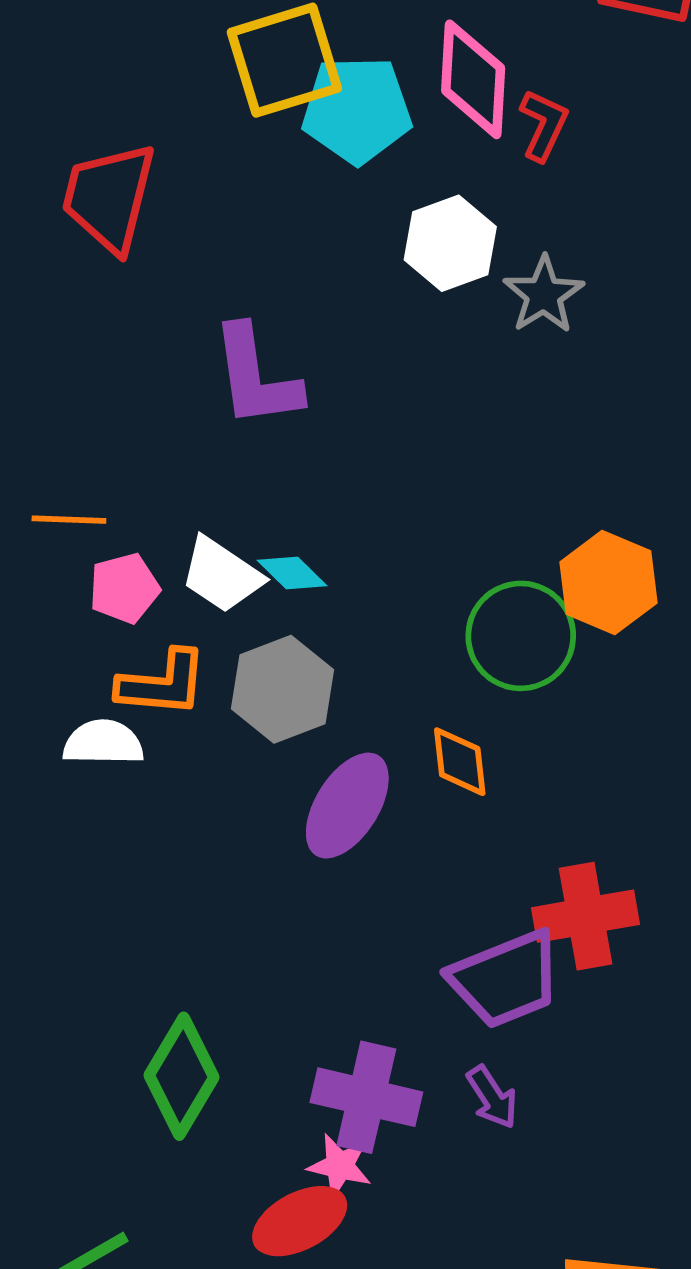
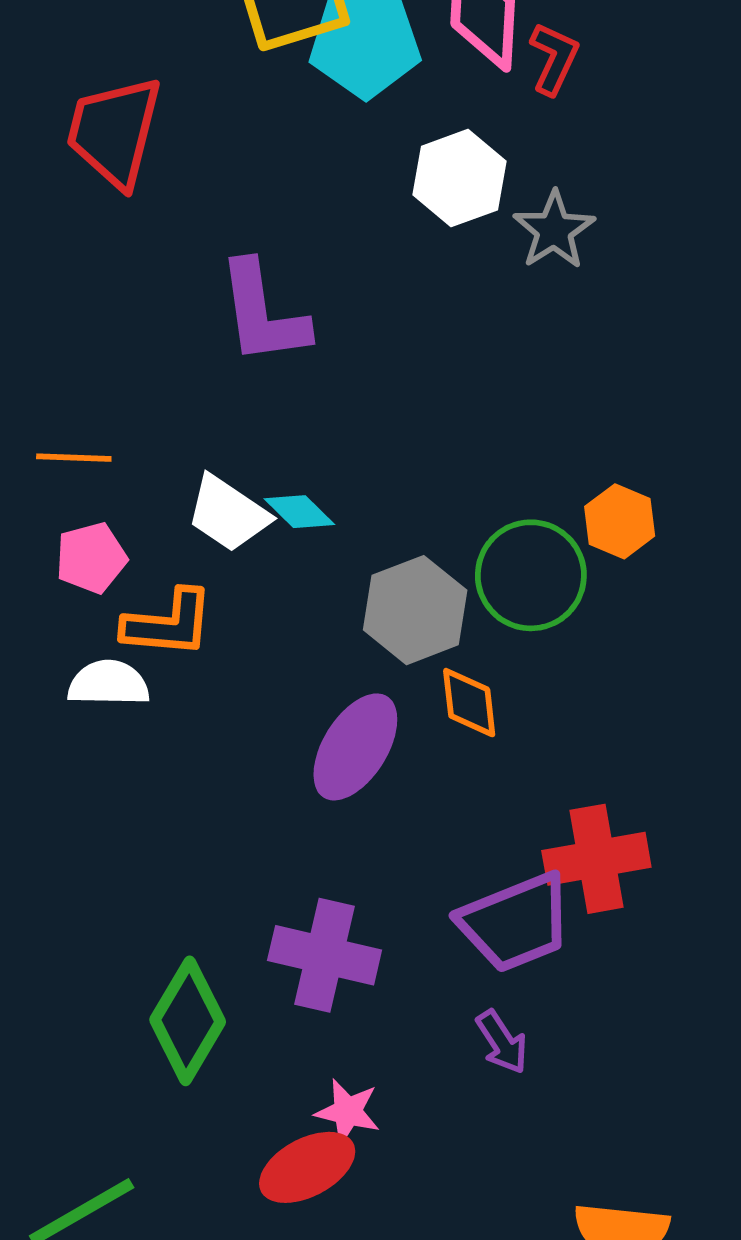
orange hexagon: (608, 583) -> (620, 521), size x0.7
pink pentagon: (124, 588) -> (91, 558), moved
gray hexagon: (282, 689) -> (415, 610), moved
purple cross: (366, 1097) -> (325, 955), moved

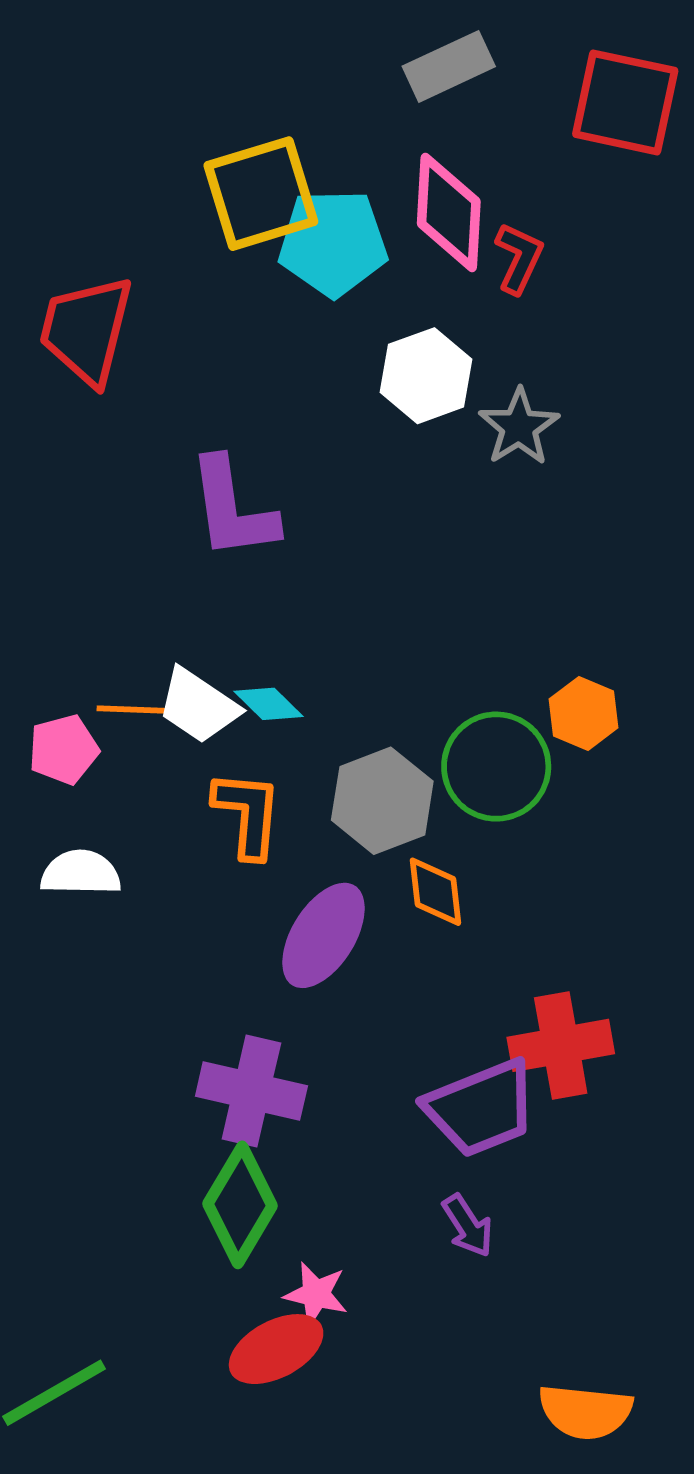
orange line: (74, 458) -> (134, 710), moved
orange L-shape: (168, 624) -> (248, 814), moved, turned -90
purple cross: (325, 955) -> (251, 1091), moved
green diamond: (188, 1021) -> (240, 1205), moved

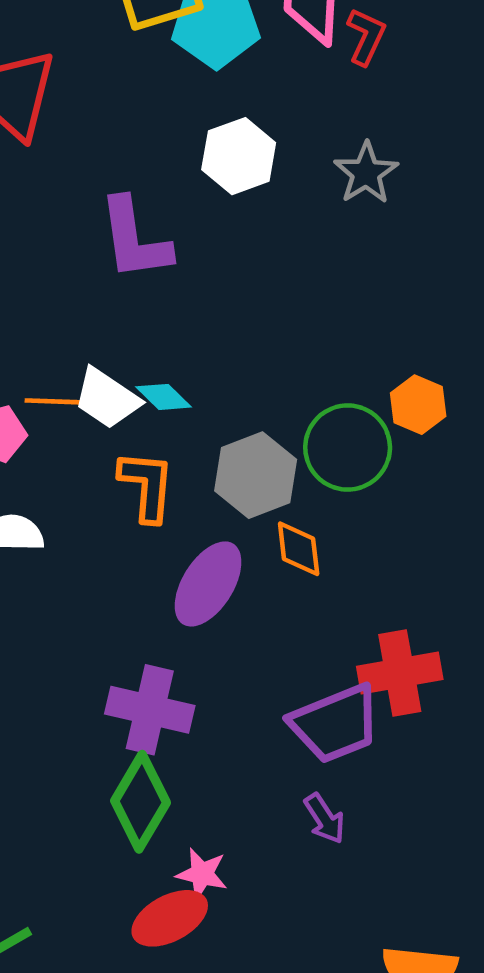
white hexagon: (426, 376) -> (239, 156), moved

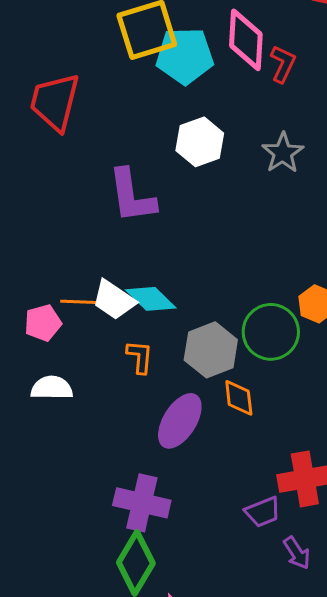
cyan diamond: (164, 397) -> (151, 299), size x1.4
orange L-shape: (147, 486) -> (140, 357), size x0.7
purple trapezoid: (335, 724) -> (263, 512), size x0.6
purple arrow: (325, 819) -> (297, 553), moved

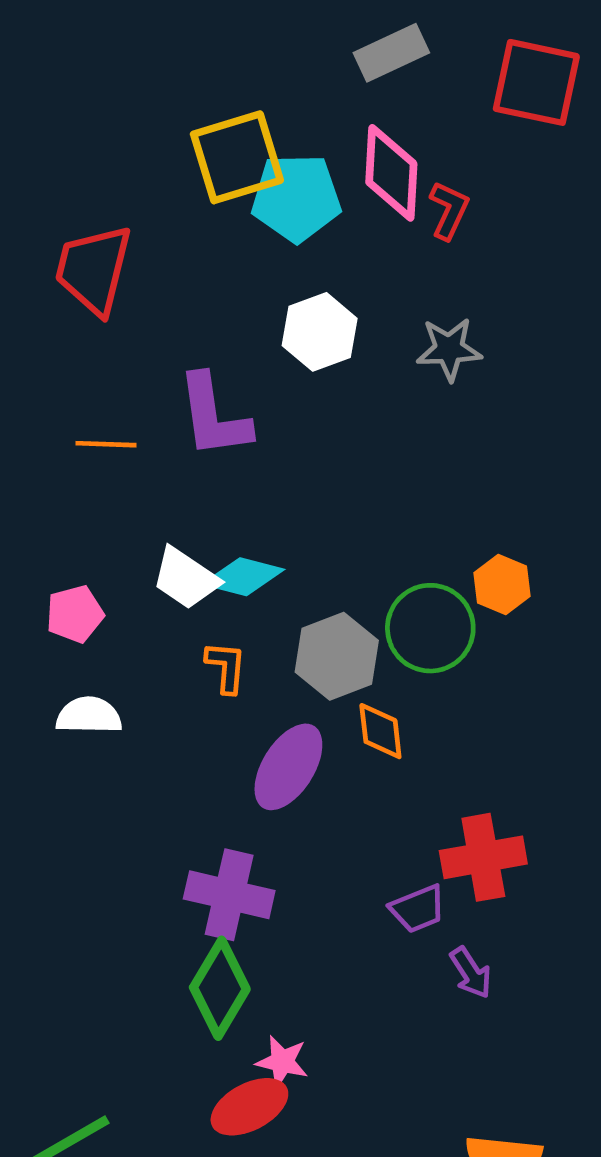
gray star: (283, 153) -> (449, 349), turned 30
cyan diamond: (151, 299) -> (243, 577), turned -30
orange line: (80, 302) -> (106, 444), moved

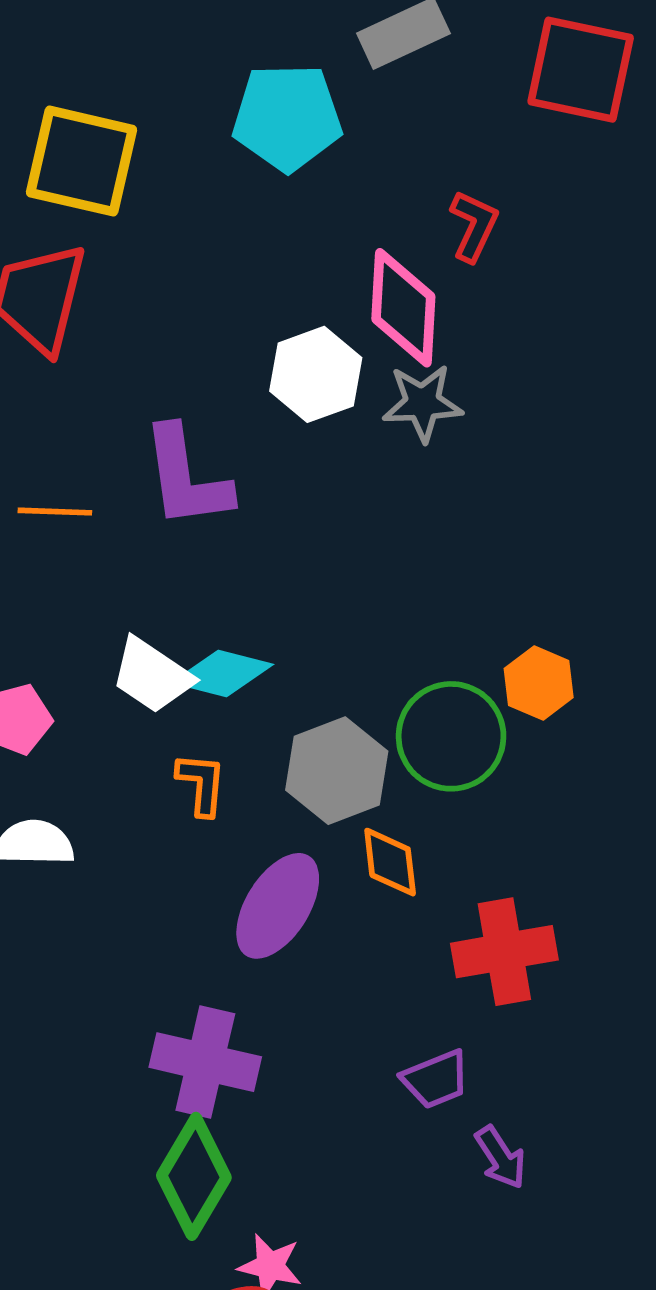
yellow square: (237, 157) -> (81, 161), moved, turned 30
pink diamond: (391, 173) -> (403, 308), moved
cyan pentagon: (296, 198) -> (287, 117), moved
gray star: (449, 349) -> (422, 403), moved
red cross: (483, 857) -> (504, 952), moved

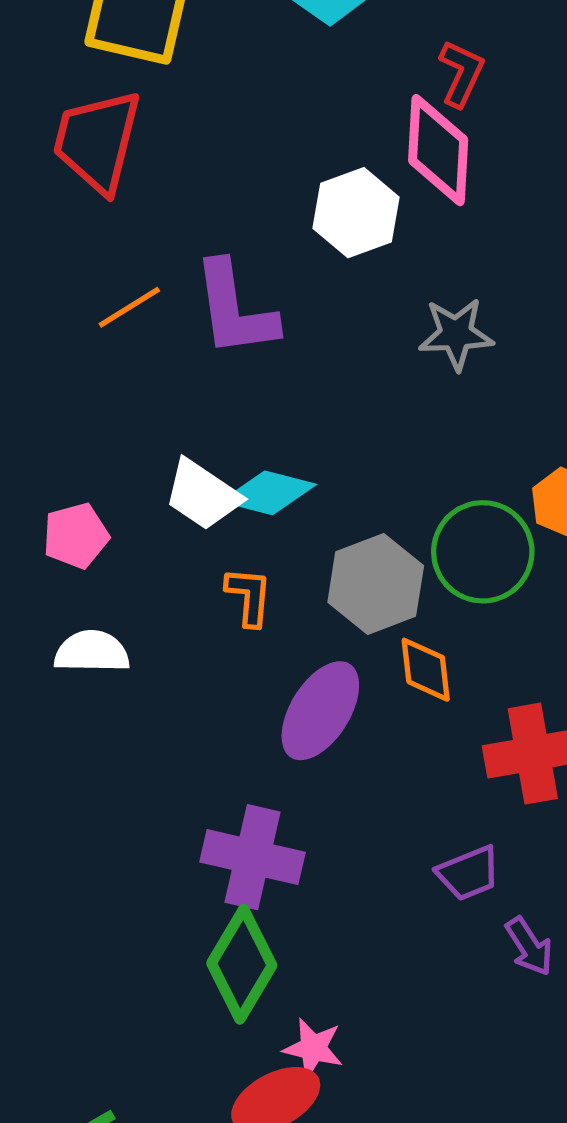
red L-shape: (474, 226) -> (461, 73), moved
gray star: (422, 403) -> (456, 334), moved
orange line: (55, 512) -> (129, 307), moved, turned -34

